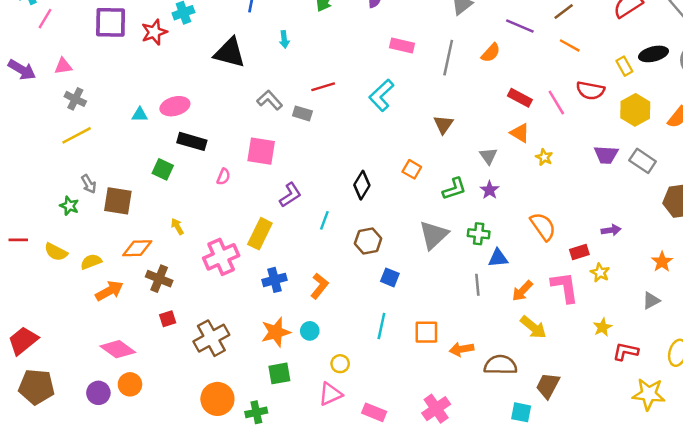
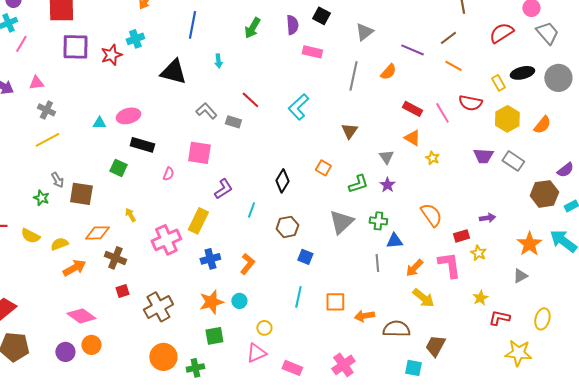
pink rectangle: (402, 45) -> (312, 52), moved
red line: (323, 87) -> (250, 100), turned 60
orange star: (662, 262) -> (529, 244), size x1.4

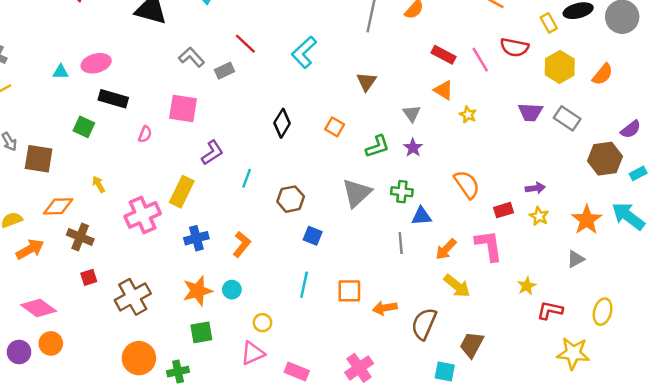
gray rectangle: (233, 122) -> (225, 71), turned -42
black diamond: (282, 181) -> (282, 123), moved
yellow star: (478, 253) -> (539, 216), moved
brown semicircle: (396, 329) -> (424, 324), turned -68

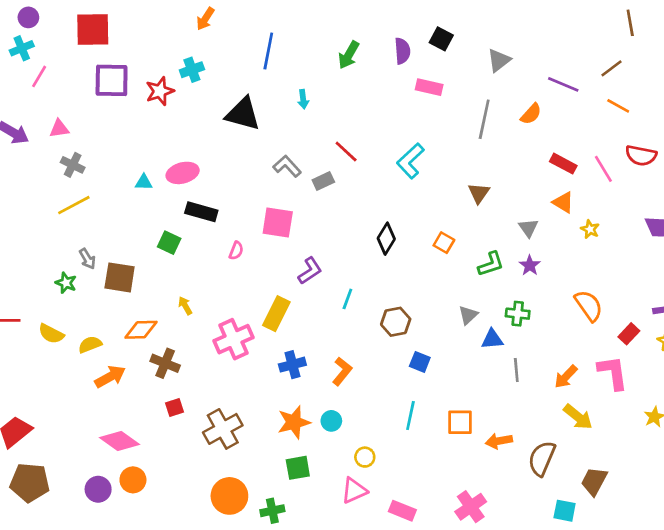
gray triangle: (357, 193) -> (468, 315), size x0.6
red rectangle: (503, 210) -> (629, 334), turned -30
blue triangle: (422, 216) -> (492, 339), moved

